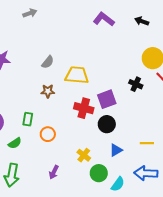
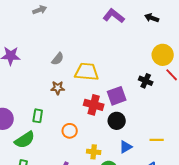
orange circle: (48, 134) -> (70, 131), moved
green semicircle: (15, 143) -> (25, 140), size x1.5
yellow cross: (84, 155) -> (94, 152), turned -32

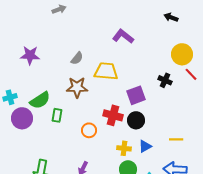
purple L-shape: (114, 16) -> (123, 36), moved
brown star: (58, 88) -> (77, 87), size x1.5
red cross: (94, 105) -> (113, 115), moved
green semicircle: (25, 140) -> (40, 100), moved
yellow cross: (94, 152) -> (124, 148), moved

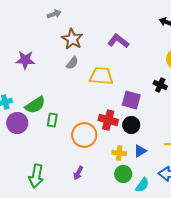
brown star: (77, 87) -> (72, 39), moved, turned 30
purple square: (136, 95) -> (131, 100), turned 36
orange circle: (89, 130) -> (84, 135), size x1.6

